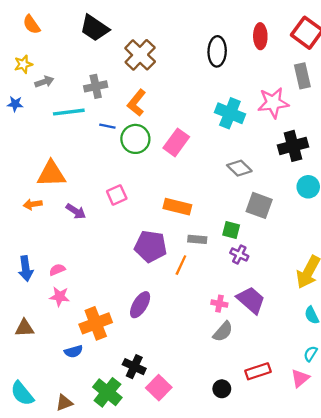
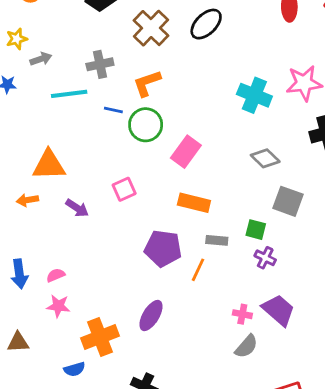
black ellipse: (217, 51) -> (206, 24), moved, turned 44
orange L-shape: (137, 103) -> (147, 83), turned 32
pink rectangle: (176, 142) -> (186, 152), moved

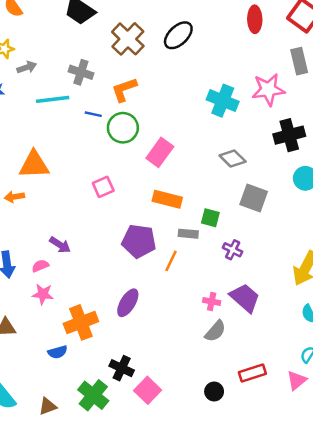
gray cross: (100, 64) -> (81, 72), turned 30
purple arrow: (77, 208) -> (60, 245), moved
green square: (256, 230) -> (210, 218), moved

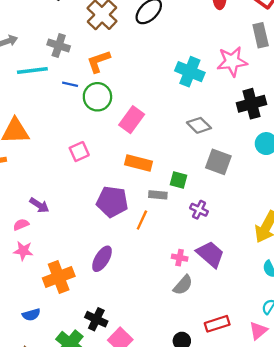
blue semicircle: (58, 352) -> (31, 315), moved

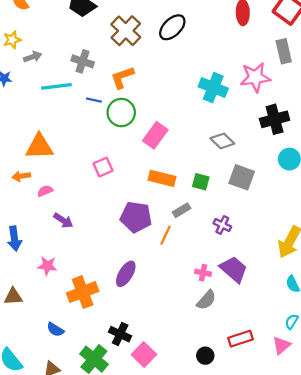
green square: (178, 180) -> (201, 182), moved
gray rectangle: (158, 195) -> (181, 210), turned -36
pink semicircle: (21, 225) -> (45, 191), moved
blue semicircle: (31, 315) -> (55, 330), turned 48

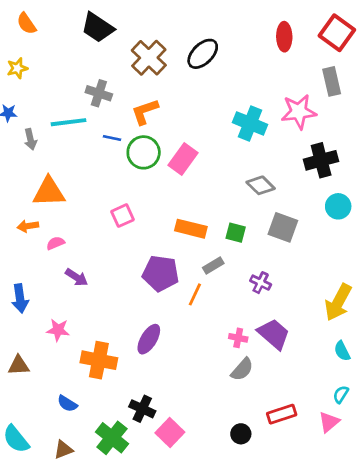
gray arrow: (33, 57) -> (30, 139), moved, turned 96
pink rectangle: (155, 135) -> (183, 159), moved
orange cross: (83, 292) -> (99, 360), turned 32

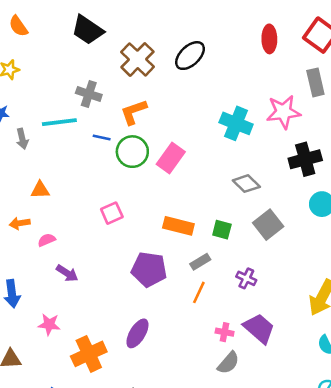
orange triangle: (49, 192) -> (40, 190), size x0.6
gray square: (283, 227) -> (268, 225), turned 32
orange line: (195, 294) -> (199, 292), moved
orange cross: (99, 360) -> (89, 354), turned -36

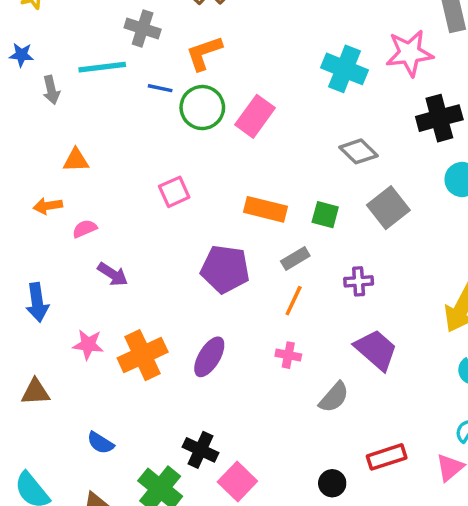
purple cross: (246, 278) -> (359, 281), turned -30
pink cross: (225, 332) -> (288, 355), moved
orange cross: (89, 354) -> (143, 355), moved

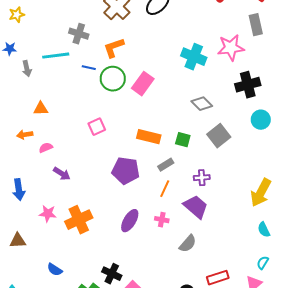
purple trapezoid: (376, 350) -> (196, 207), moved
purple ellipse: (209, 357) -> (130, 221), moved

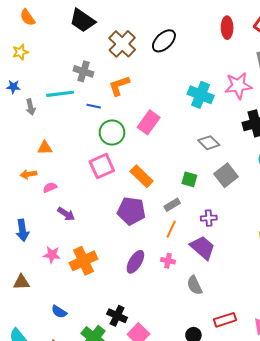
green circle: (113, 79) -> (112, 133), moved
pink square: (97, 127) -> (102, 166), size x1.4
orange rectangle: (149, 137) -> (142, 176), moved, turned 30
gray semicircle: (188, 244) -> (194, 285), turned 114

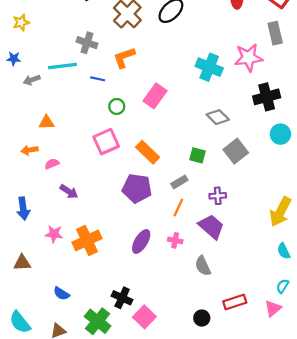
gray arrow: (31, 107) -> (32, 80), turned 84
green circle: (112, 133) -> (117, 106), size x0.6

